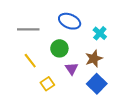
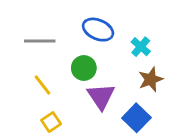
brown star: (94, 59) -> (151, 79), moved
purple triangle: (72, 69) -> (101, 96), size x1.5
yellow square: (47, 84) -> (51, 122), moved

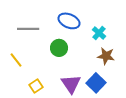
brown star: (151, 79) -> (106, 56), turned 30
yellow line: (43, 85) -> (16, 60), moved
purple triangle: (101, 96) -> (71, 84), moved

